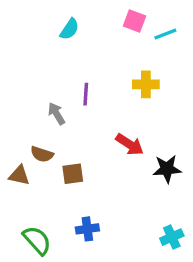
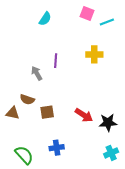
red arrow: (130, 144) -> (84, 115), moved
black star: (167, 169) -> (108, 123), moved

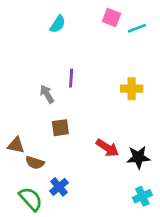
yellow cross: (94, 54) -> (132, 89), moved
brown semicircle: (27, 99) -> (35, 163), moved
brown square: (47, 112) -> (60, 128), moved
blue cross: (57, 148) -> (59, 187), moved, turned -32

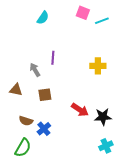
brown triangle: (16, 145) -> (16, 90), moved
blue cross: (59, 187) -> (44, 129), moved
green semicircle: (31, 199) -> (23, 148), turned 72

